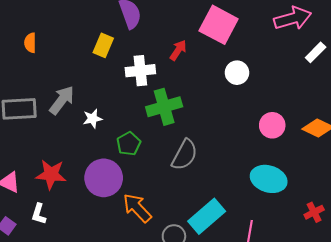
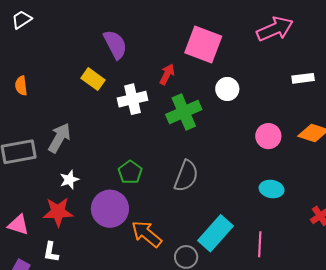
yellow rectangle: (103, 45) -> (93, 79), turned -70
white rectangle: (316, 52) -> (303, 78), moved, turned 45
green cross: (164, 107) -> (184, 112), moved
white star: (93, 119) -> (69, 180), moved
cyan ellipse: (269, 179) -> (272, 189), size x0.7

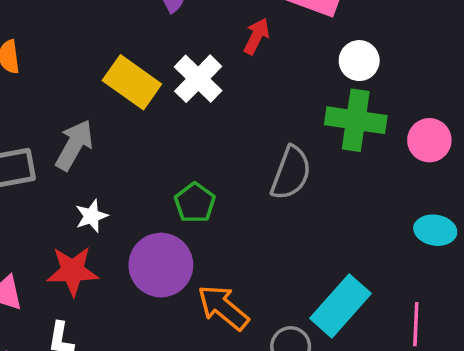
yellow rectangle: (93, 79) -> (132, 82), moved, size x1.4
white cross: (132, 99) -> (198, 79), turned -32
green cross: (184, 112) -> (356, 120), moved, turned 32
gray semicircle: (186, 176) -> (291, 173), moved

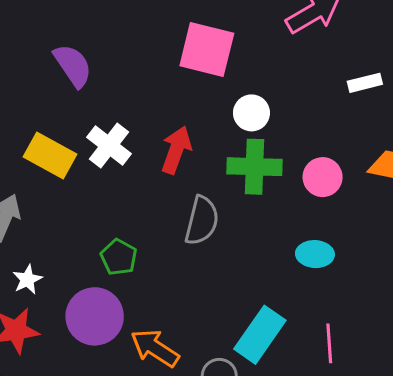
red arrow: (256, 36) -> (176, 150), moved, size x1.4
cyan ellipse: (435, 230) -> (315, 254), moved

